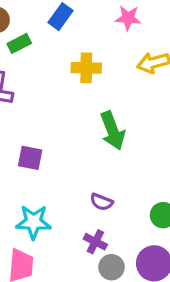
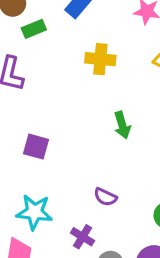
green arrow: (113, 131) -> (122, 125), size x0.7
purple cross: (95, 242) -> (83, 237), moved

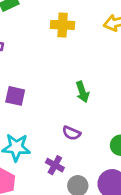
green arrow: (122, 125) -> (82, 92), moved

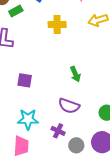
purple semicircle: (71, 133) -> (69, 106), size x1.5

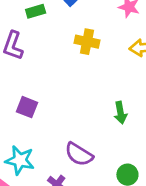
green arrow: (75, 74) -> (120, 113), moved

